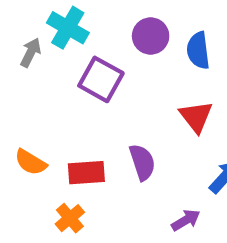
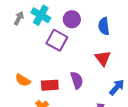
purple circle: (151, 36) -> (72, 19), moved
gray arrow: (31, 53) -> (19, 18), moved

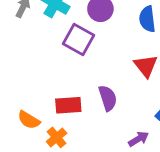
orange semicircle: (23, 80) -> (29, 120), moved

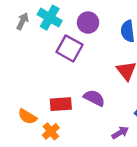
purple semicircle: (108, 98) -> (94, 98), turned -45

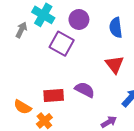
gray arrow: (22, 21) -> (21, 30), moved

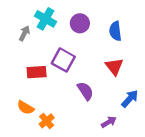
purple square: (62, 44) -> (63, 60), moved
purple semicircle: (85, 90) -> (85, 91), turned 30
red rectangle: (54, 95) -> (37, 72), moved

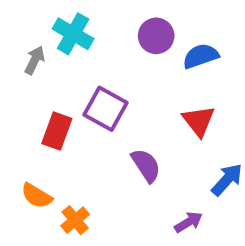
purple circle: (80, 23) -> (156, 36), moved
blue semicircle: (115, 31) -> (201, 56), turned 78
red rectangle: (37, 72) -> (57, 131), turned -66

